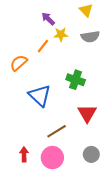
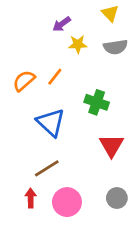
purple arrow: (48, 19) -> (62, 24), turned -80
orange line: (43, 46) -> (55, 77), moved
brown line: (57, 131) -> (47, 168), moved

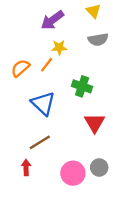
purple arrow: (62, 24) -> (52, 20), size x1.5
yellow star: (78, 44) -> (59, 48), moved
pink circle: (67, 202) -> (73, 173), moved

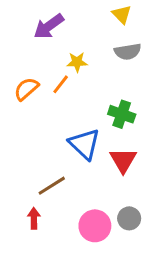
purple arrow: (52, 20) -> (49, 26), moved
green cross: (82, 86) -> (122, 114), moved
blue triangle: (43, 104) -> (84, 144), moved

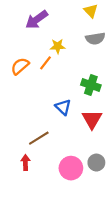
blue triangle: (84, 144) -> (63, 107), size x0.7

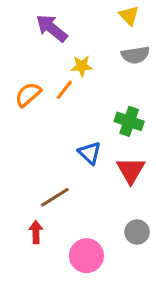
purple arrow: (37, 20) -> (52, 28), turned 75
pink circle: (71, 168) -> (86, 256), moved

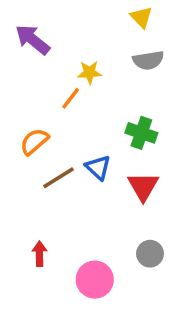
purple arrow: (52, 28) -> (33, 40), moved
orange semicircle: (28, 95) -> (34, 141), moved
brown line: (55, 197) -> (58, 178), moved

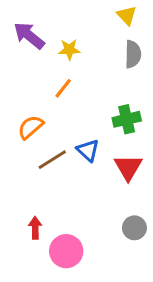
gray semicircle: (148, 60) -> (133, 54), turned -80
yellow star: (90, 72) -> (69, 50), moved
green cross: (141, 133) -> (127, 119), turned -32
pink circle: (95, 280) -> (66, 251), moved

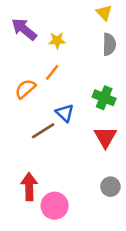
green cross: (127, 119) -> (104, 98), turned 35
orange semicircle: (31, 127) -> (25, 89), moved
blue triangle: (88, 150) -> (65, 113), moved
red arrow: (35, 228) -> (29, 187), size x1.5

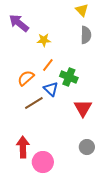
yellow star: (57, 41) -> (44, 40), moved
orange line: (52, 72) -> (48, 65), moved
orange semicircle: (25, 89) -> (26, 78), moved
green cross: (104, 98) -> (69, 77), moved

